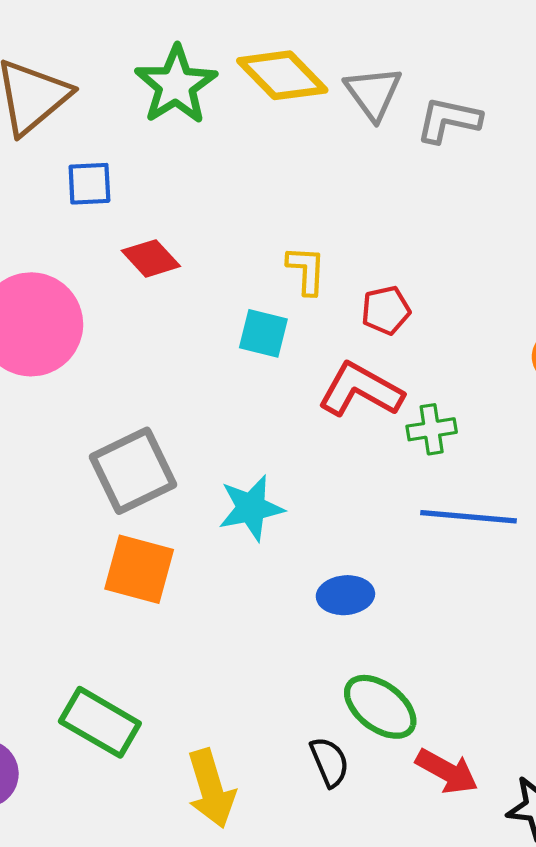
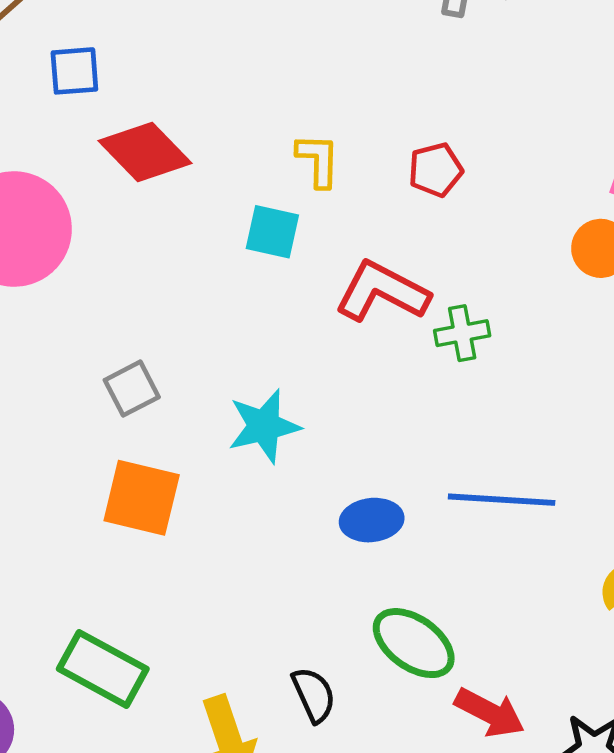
red diamond: (151, 258) -> (145, 152), size x1.4
red pentagon: (386, 310) -> (436, 170), moved
gray square: (133, 471) -> (132, 389), size x0.6
blue line: (469, 517) -> (502, 500), moved
black semicircle: (330, 762) -> (314, 695), moved

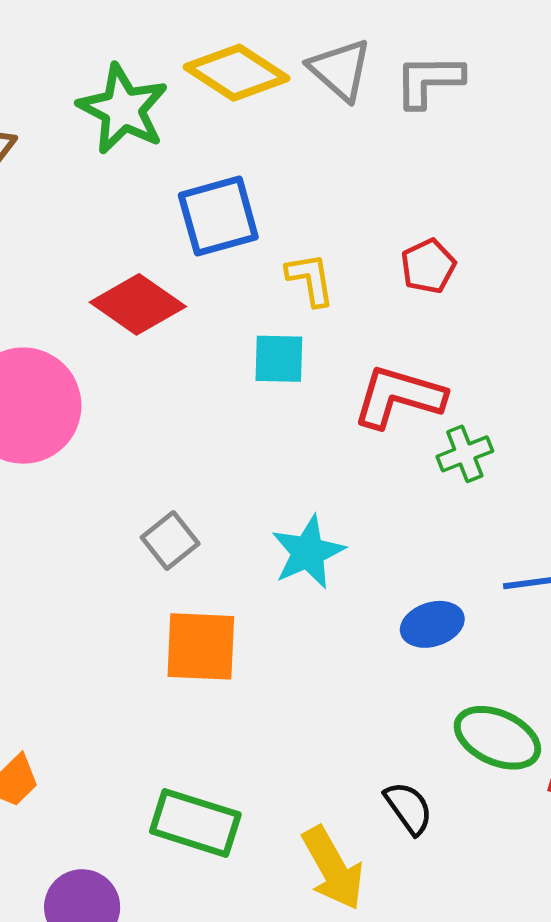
blue square: (74, 71) -> (218, 216), moved, size x1.5
green cross: (462, 333) -> (465, 454), moved

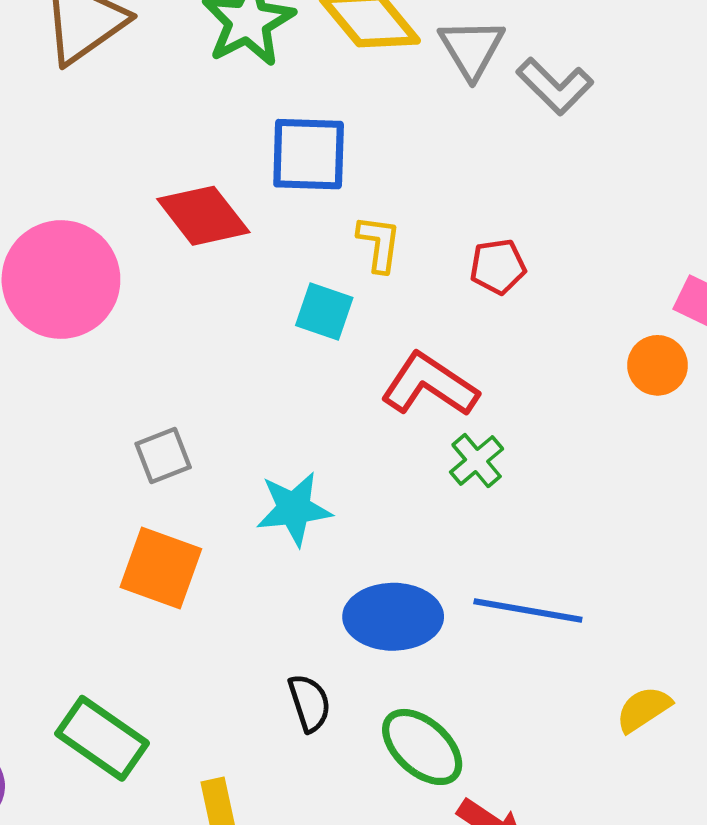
gray L-shape: (429, 81) -> (555, 86), turned -152
green cross: (465, 454) -> (477, 461), turned -36
blue ellipse: (432, 624) -> (393, 617), size x1.5
black semicircle: (409, 808) -> (309, 703), moved

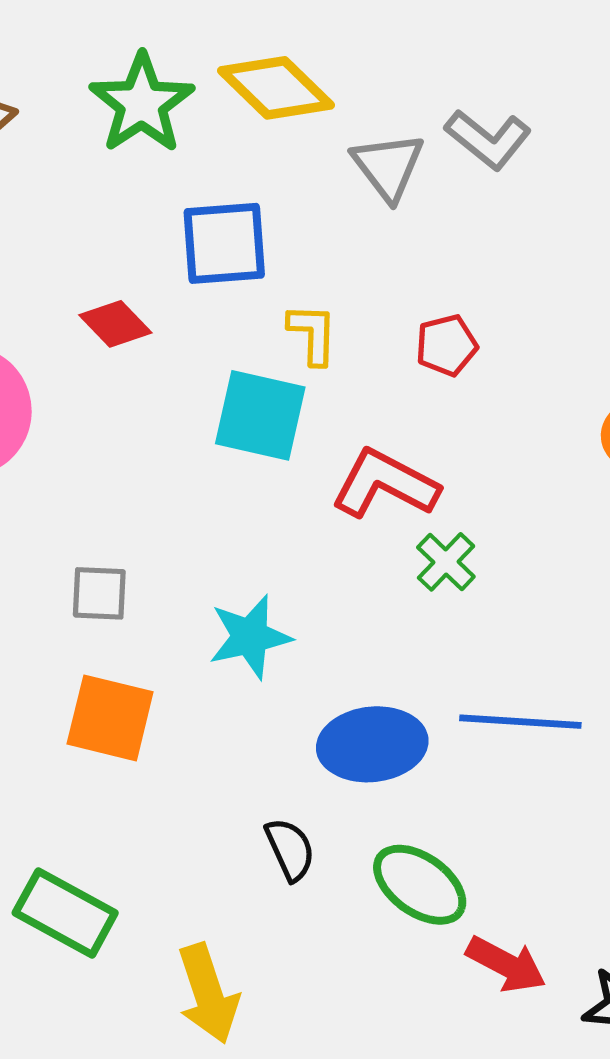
gray triangle: (472, 48) -> (388, 166), moved
red diamond: (203, 216) -> (115, 324), size x0.7
cyan square: (324, 311) -> (260, 415), size x1.5
gray square: (163, 456) -> (99, 593), turned 30

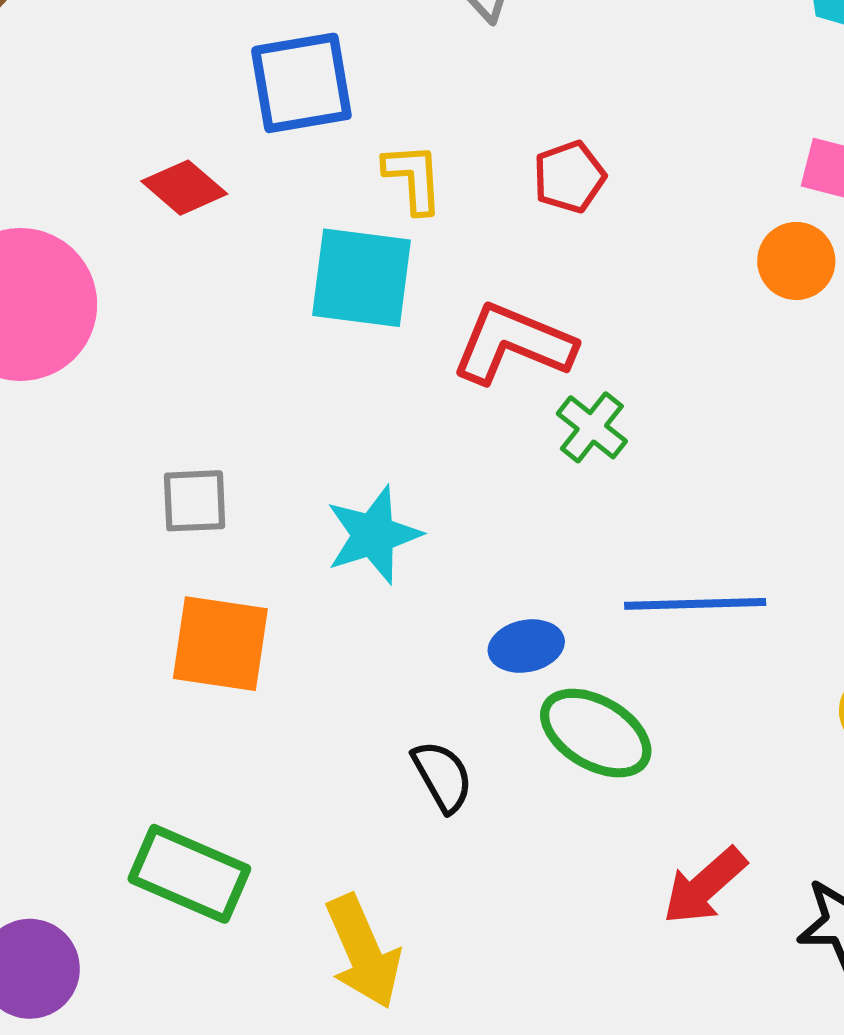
blue ellipse: (372, 744) -> (526, 646), size x0.6
green ellipse: (420, 885) -> (596, 733), moved
red arrow: (506, 964) -> (705, 886), turned 116

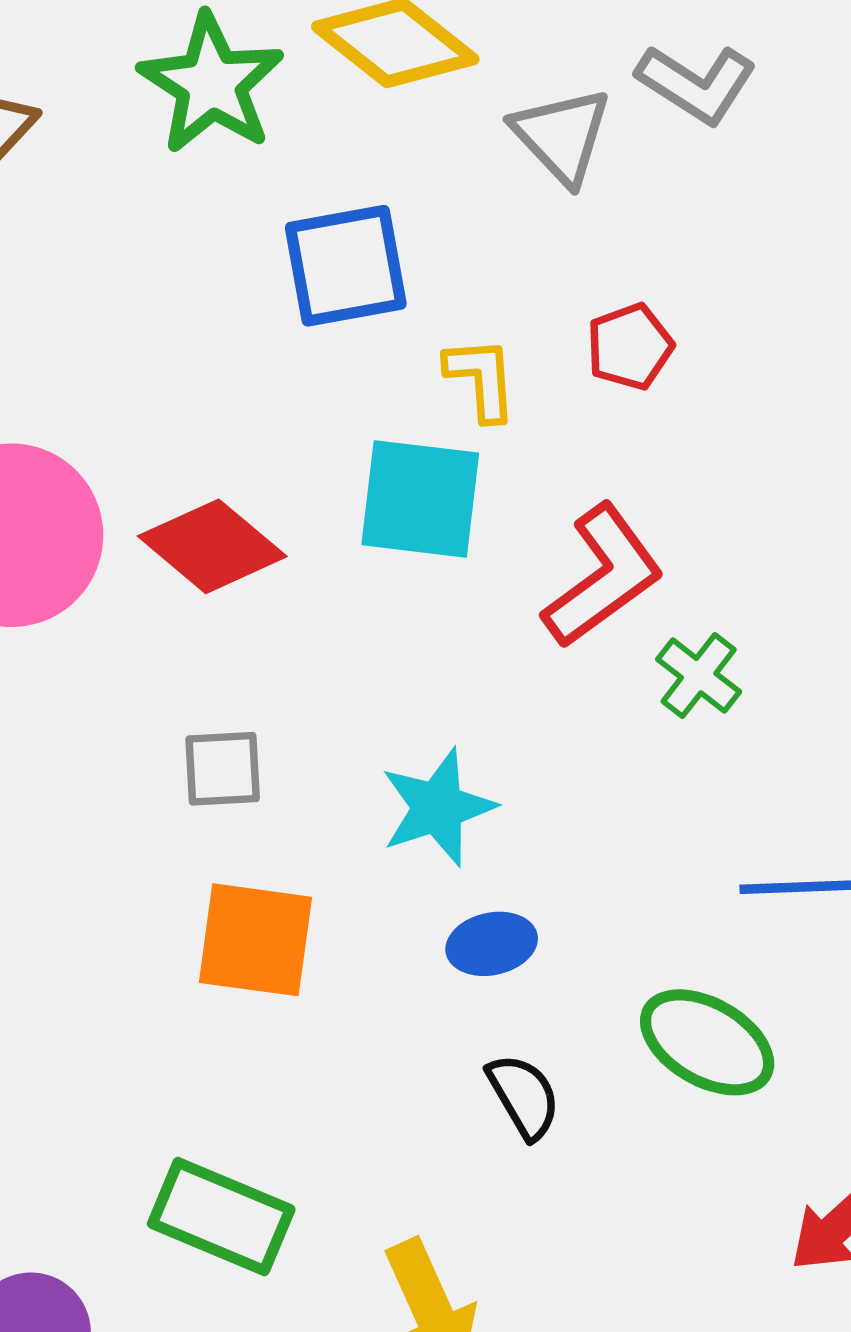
red pentagon: (569, 177) -> (630, 347), moved
red diamond: (184, 188) -> (212, 546), moved, size x1.4
red L-shape: (513, 344) -> (603, 576), turned 122
blue ellipse: (526, 646) -> (492, 944), moved

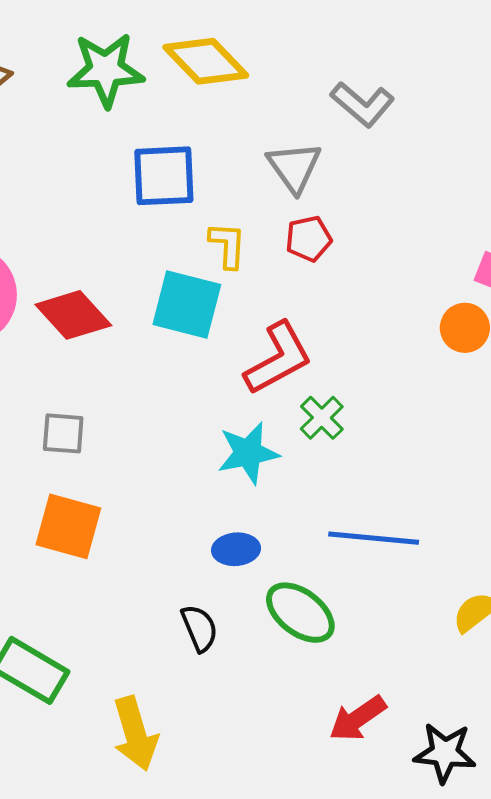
green star: (211, 84) -> (106, 70), turned 30
gray triangle: (562, 136) -> (294, 167), moved
cyan star: (438, 807) -> (248, 453), moved
blue ellipse: (492, 944) -> (236, 549), moved

